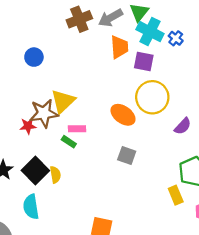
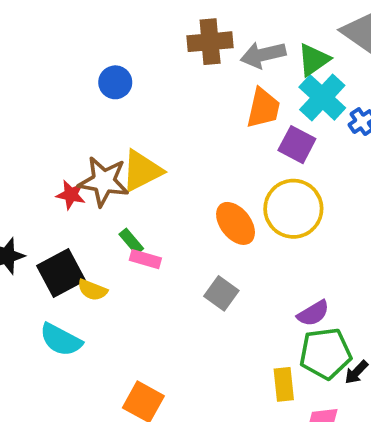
purple semicircle: (183, 126) -> (313, 313), moved
pink rectangle: (77, 129) -> (145, 259), moved
yellow semicircle: (55, 175) -> (92, 290), turned 105
cyan semicircle: (31, 207) -> (61, 340), moved, turned -70

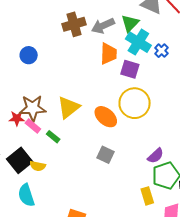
yellow triangle: (142, 171) -> (69, 107), moved
pink rectangle: (145, 259) -> (33, 126), moved, turned 35
cyan semicircle: (61, 340) -> (26, 195), turned 55

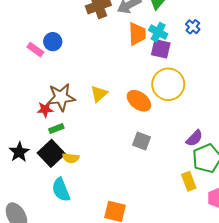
cyan cross: (138, 42) -> (158, 32), moved, size x0.7
yellow triangle: (69, 107) -> (99, 94), size x0.7
pink rectangle: (33, 126) -> (35, 50), moved
green rectangle: (53, 137) -> (56, 128), moved, turned -56

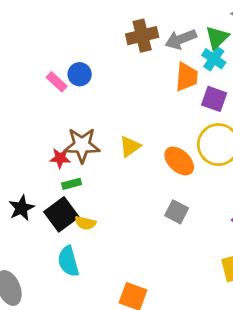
cyan cross: (158, 32) -> (214, 59), moved

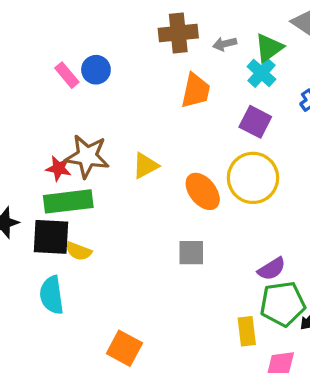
gray arrow: (181, 39) -> (225, 44), size x0.6
orange trapezoid: (187, 77) -> (196, 91), moved
green rectangle: (72, 184) -> (68, 201), size x2.0
gray square: (177, 212) -> (191, 253), turned -35
black square: (61, 214) -> (51, 237), turned 32

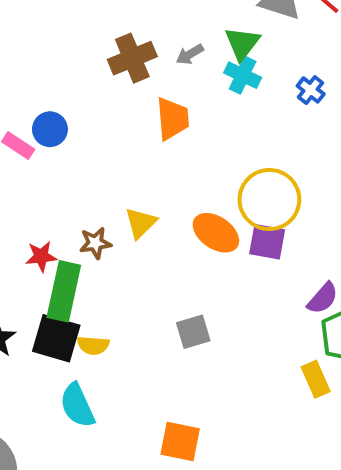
purple square: (255, 122) -> (267, 242), moved
brown star: (87, 156) -> (95, 243), moved, size x0.6
green rectangle: (68, 201) -> (64, 291), turned -54
black square: (51, 237) -> (56, 338), turned 30
gray square: (191, 253) -> (193, 332), moved

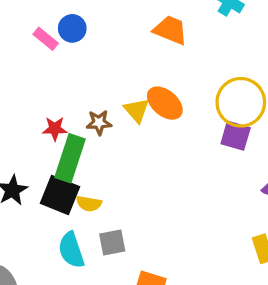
orange trapezoid: (172, 119) -> (170, 30), turned -69
yellow triangle: (141, 223) -> (137, 110), turned -32
orange ellipse: (216, 233) -> (165, 103), moved
gray square: (193, 332) -> (112, 242), moved

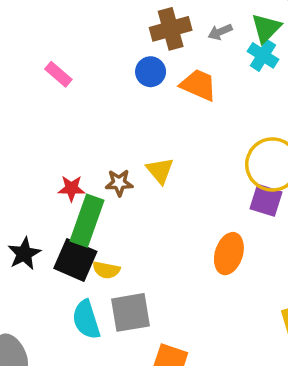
blue circle: (72, 28) -> (151, 72), moved
pink rectangle: (46, 39) -> (58, 74), moved
orange ellipse: (165, 103) -> (229, 254), moved, turned 66
gray square: (112, 242) -> (130, 312), size x1.4

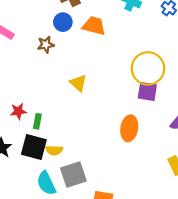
brown star: (119, 183) -> (46, 45), moved
red star: (71, 188) -> (18, 111), moved
green rectangle: (87, 221) -> (37, 121), size x0.5

